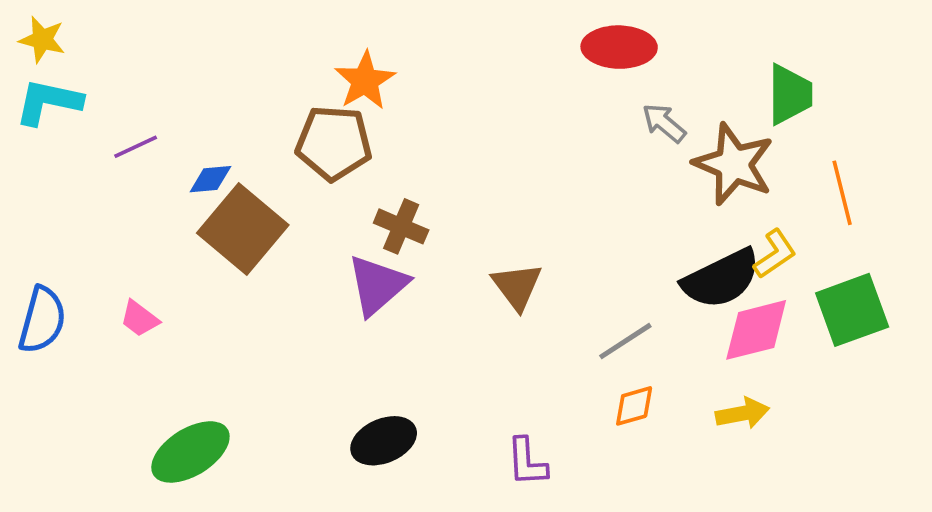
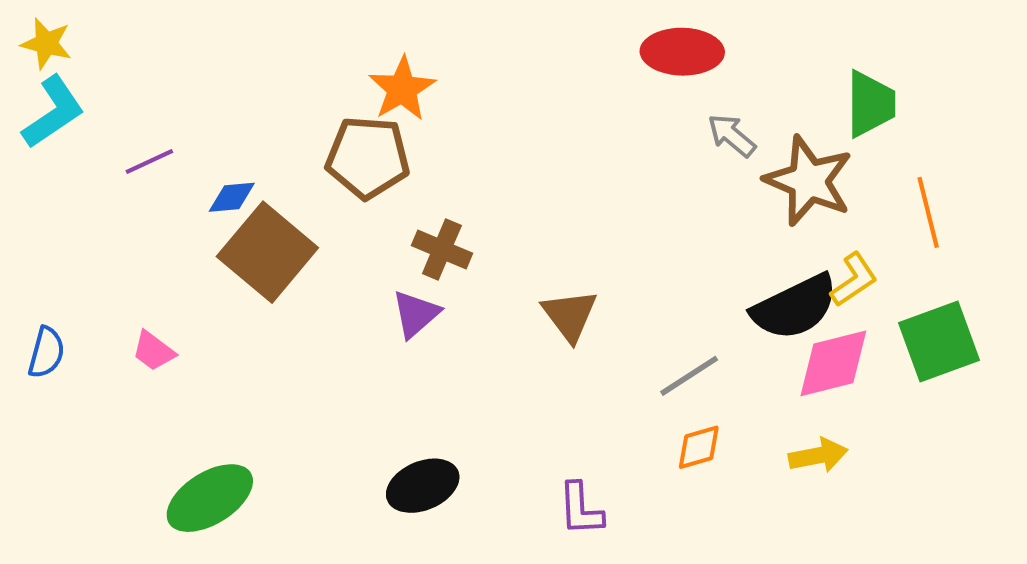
cyan L-shape: (48, 102) -> (53, 112), turned 134
purple triangle: (377, 285) -> (416, 314), size x0.7
blue semicircle: (42, 320) -> (46, 352), size x0.7

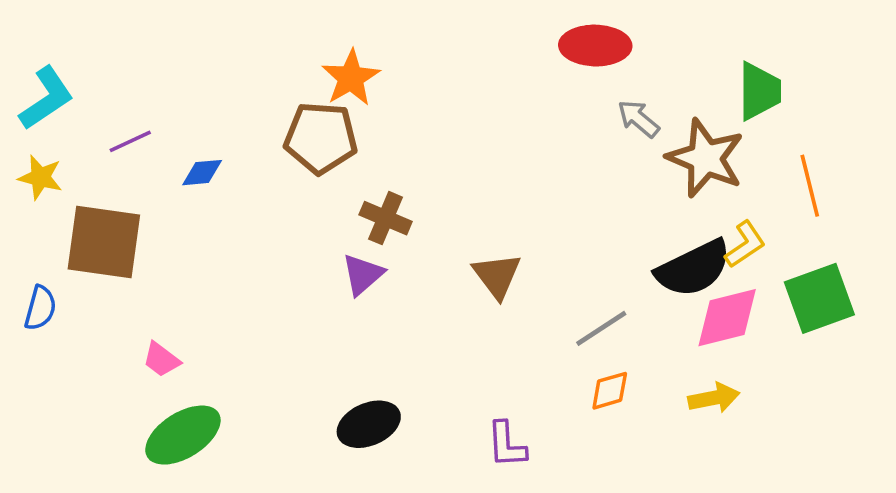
yellow star: (46, 43) -> (40, 177), moved
brown square: (267, 252) -> (104, 242), moved, turned -32
pink trapezoid: (153, 351) -> (161, 360), moved

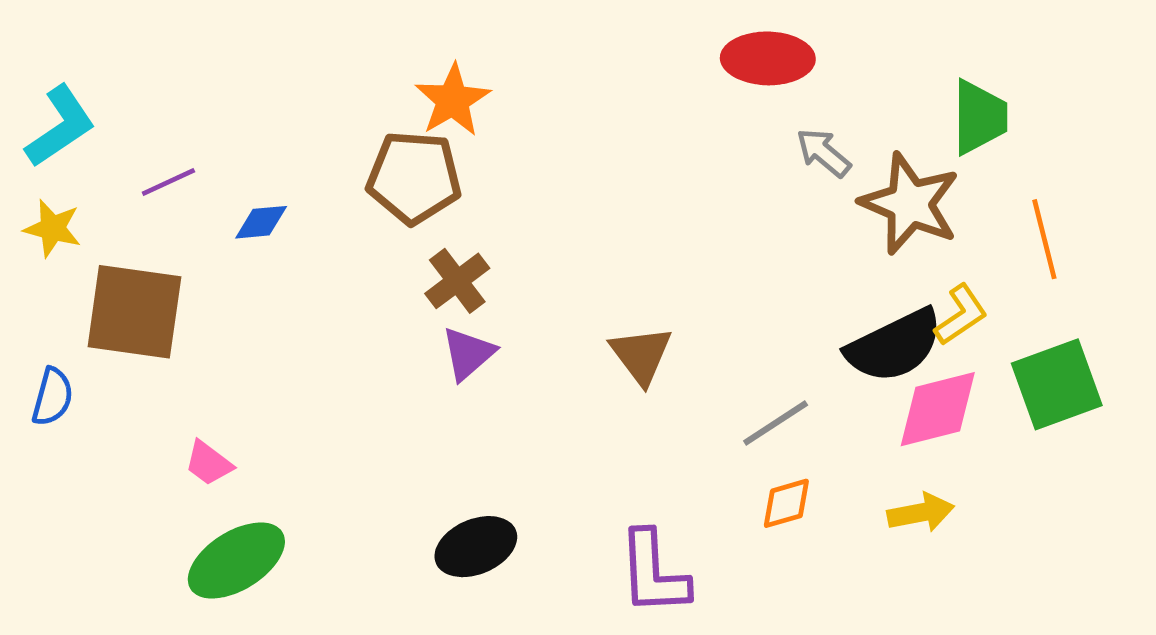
brown cross: (386, 218) -> (457, 281), moved, turned 30
purple L-shape: (507, 445) -> (653, 573), size x1.4

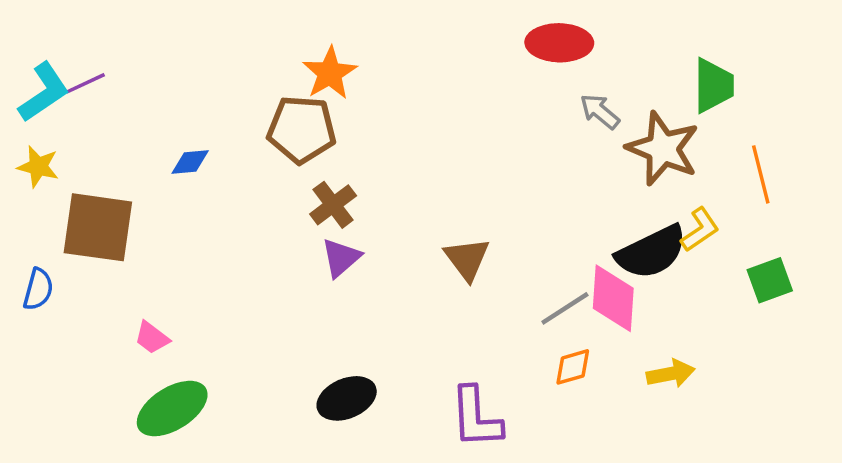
purple line: (168, 182) -> (85, 83), moved
green square: (1057, 384) -> (770, 280), size x0.7
pink diamond: (938, 409) -> (613, 298), moved, turned -72

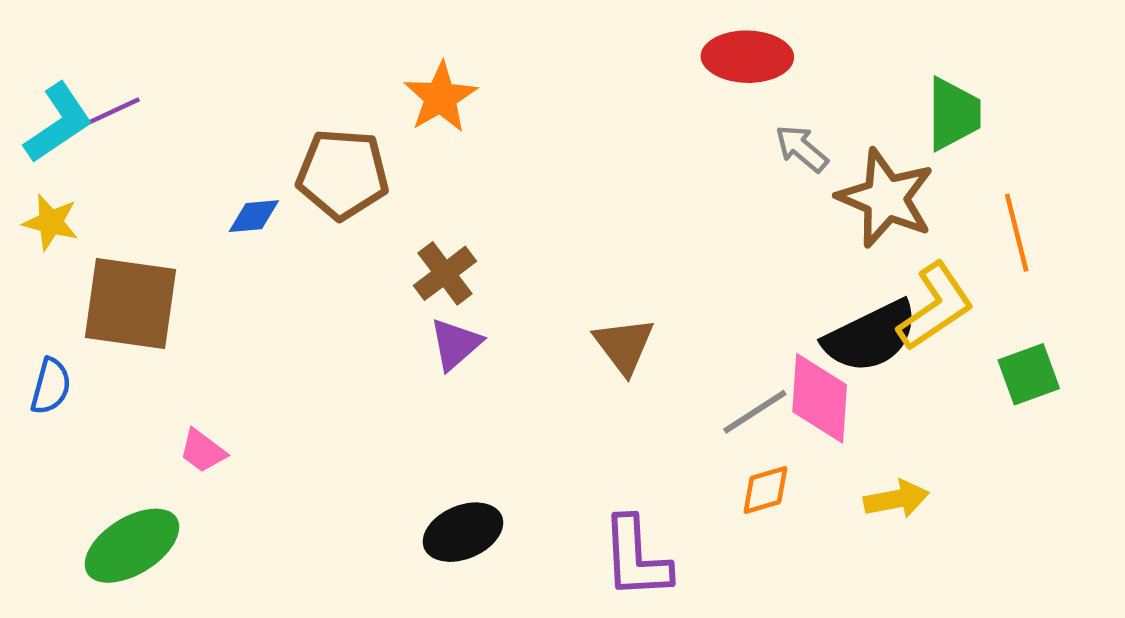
brown pentagon: (302, 129) -> (343, 174), moved
yellow L-shape: (700, 230) -> (935, 306), size x1.5
green ellipse: (172, 409) -> (132, 546), moved

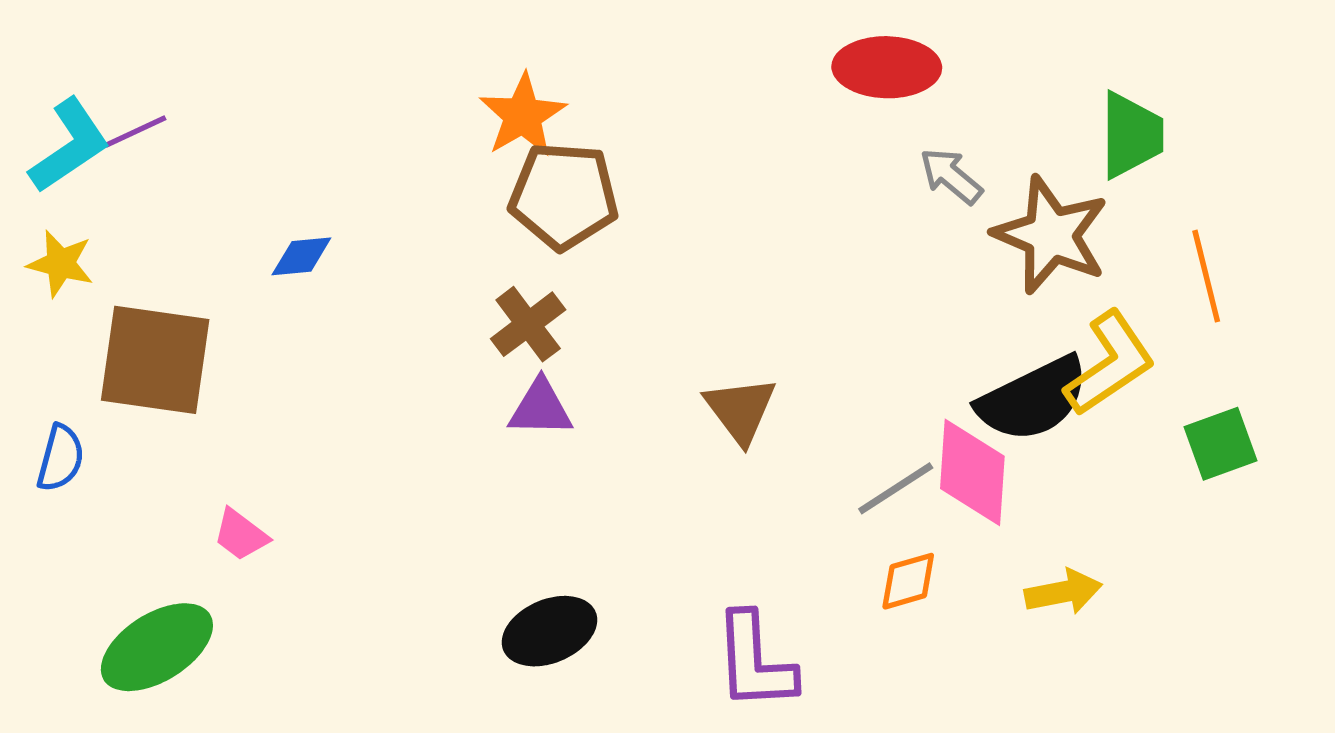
brown pentagon: (343, 174) -> (564, 196), moved
purple triangle: (455, 344) -> (541, 408), turned 42

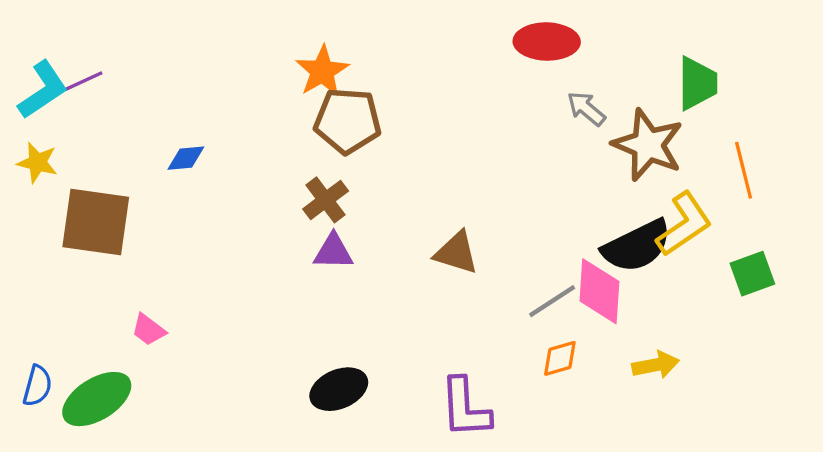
brown triangle: (740, 410) -> (456, 253), turned -36
blue semicircle: (61, 458) -> (37, 386), moved

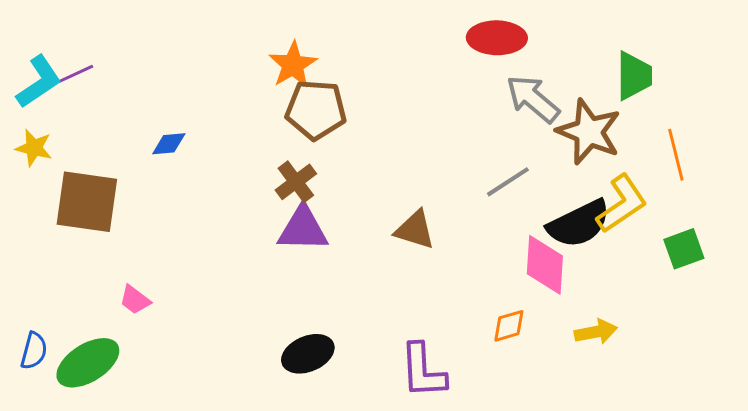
gray arrow: (586, 109) -> (533, 99), size x1.5
purple triangle: (333, 252) -> (303, 229), size x1.4
gray line: (552, 301) -> (508, 182), moved

